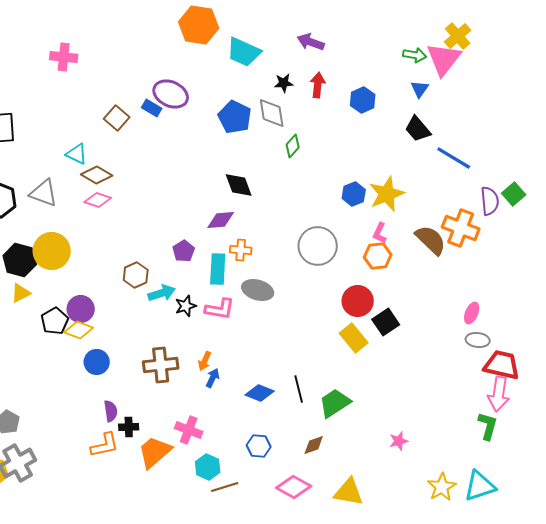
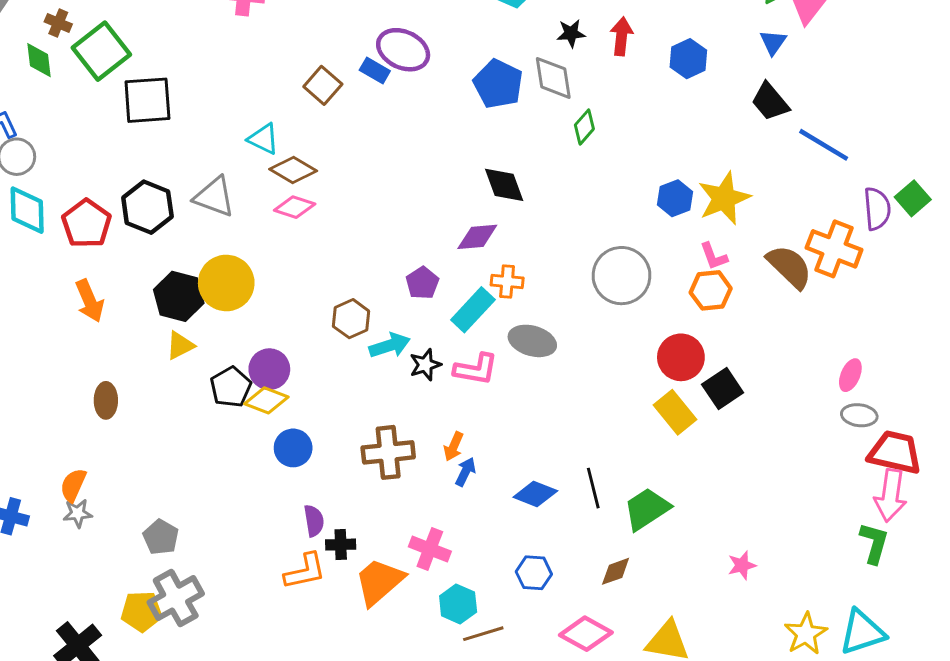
pink L-shape: (380, 233) -> (714, 256), turned -45
cyan rectangle: (218, 269) -> (473, 310), turned 40

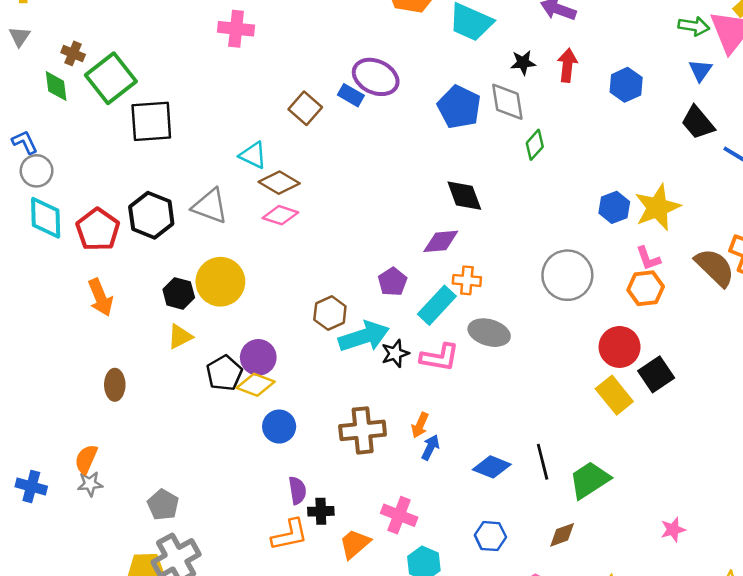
black hexagon: (179, 296) -> (179, 293), size x0.7
cyan arrow: (390, 345) -> (364, 337), size x1.4
orange trapezoid: (379, 582) -> (355, 544), size x0.7

